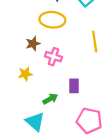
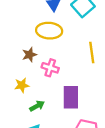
purple rectangle: (74, 86) -> (71, 97), size x1.5
green arrow: (50, 99) -> (37, 106), moved

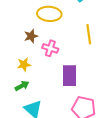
green arrow: (37, 106) -> (22, 86), moved

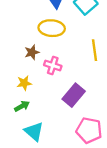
purple rectangle: (70, 76) -> (74, 95), turned 40

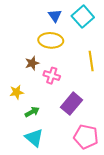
yellow star: (24, 83) -> (17, 92), moved
green arrow: (22, 106) -> (32, 112), moved

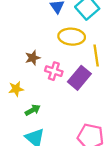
yellow ellipse: (51, 40) -> (72, 37), moved
purple rectangle: (71, 104) -> (79, 78), moved

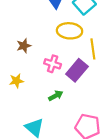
brown star: (33, 58) -> (24, 46), moved
green arrow: (33, 110) -> (56, 96), moved

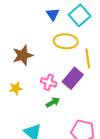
brown star: (24, 46) -> (23, 55), size x1.5
pink cross: (53, 64) -> (49, 82), moved

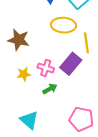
brown star: (23, 55) -> (19, 40), turned 30
yellow star: (16, 88) -> (24, 74), moved

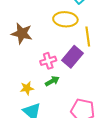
pink cross: (46, 68) -> (48, 61), turned -35
yellow star: (24, 74) -> (27, 88), moved

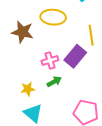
yellow ellipse: (65, 19) -> (53, 17), moved

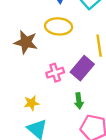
green arrow: (54, 82) -> (79, 101), moved, turned 112

